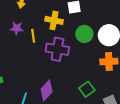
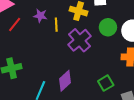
purple cross: (57, 49) -> (79, 40), turned 35

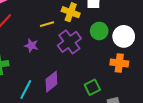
purple star: (40, 16) -> (31, 46), moved
yellow line: (56, 25) -> (47, 24), turned 72

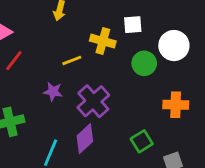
white circle: (124, 36) -> (174, 46), moved
purple cross: (69, 42) -> (93, 101), moved

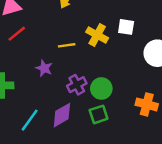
green circle: (144, 63) -> (101, 88), moved
purple cross: (93, 101) -> (77, 85), size x0.7
green square: (142, 141) -> (99, 114), moved

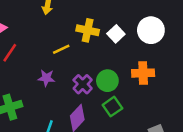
white square: (126, 27) -> (116, 34), moved, turned -35
orange cross: (147, 104) -> (143, 73), moved

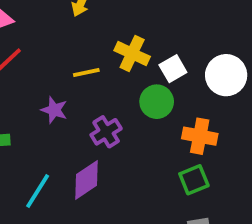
green circle: (107, 81) -> (157, 102), moved
green square: (112, 107) -> (194, 180), moved

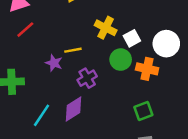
yellow line: (86, 72) -> (73, 50), moved
orange cross: (200, 136) -> (147, 69), moved

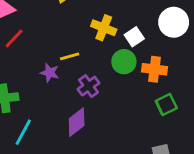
white circle: (166, 44) -> (174, 22), moved
green square: (143, 111) -> (166, 104), moved
cyan line: (42, 115) -> (23, 132), moved

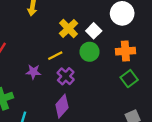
yellow cross: (104, 28) -> (69, 28), turned 36
yellow line: (70, 56) -> (55, 56), moved
orange cross: (154, 69) -> (125, 51), moved

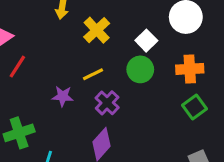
yellow cross: (69, 28) -> (97, 30), moved

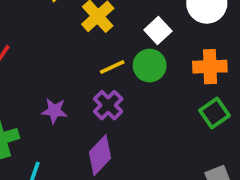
yellow line: (93, 74) -> (112, 67), moved
purple star: (63, 96) -> (54, 111), moved

